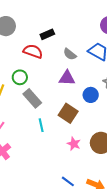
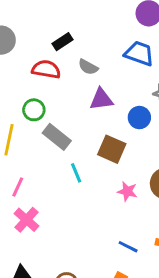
gray semicircle: (70, 54) -> (88, 67), moved

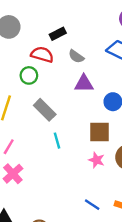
green circle: (34, 110) -> (29, 75), moved
brown square: (112, 149) -> (99, 132), moved, turned -30

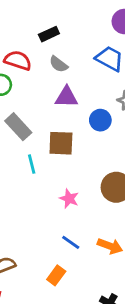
black rectangle: (58, 34) -> (49, 34), moved
brown square: (99, 132) -> (61, 143), moved
pink star: (97, 160) -> (69, 199), moved

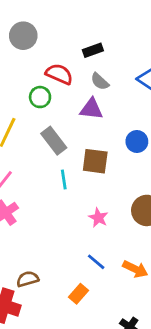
purple triangle: (66, 97) -> (91, 109), moved

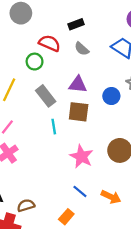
purple triangle: (91, 109) -> (78, 85), moved
pink star: (98, 218) -> (81, 156), size x1.5

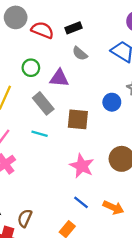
red semicircle: (50, 43) -> (42, 30), moved
purple triangle: (78, 85) -> (59, 78), moved
cyan line: (54, 127) -> (40, 134), moved, turned -64
brown semicircle: (26, 205) -> (25, 218), turned -48

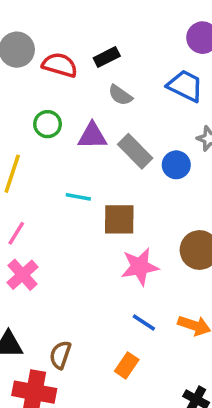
gray rectangle: (43, 103) -> (135, 151), moved
brown square: (78, 119) -> (119, 219), moved
cyan line: (40, 134) -> (78, 197), moved
pink star: (82, 166) -> (140, 267), turned -30

